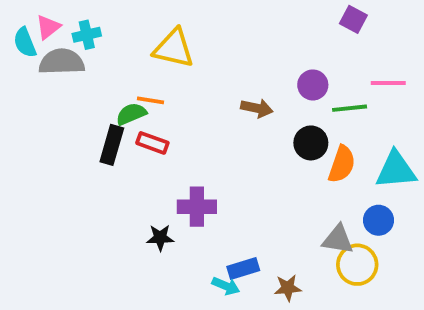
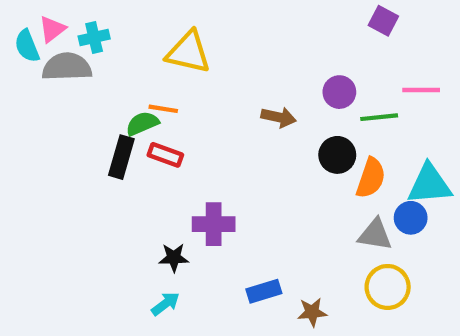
blue circle: (378, 220) -> (411, 218), moved
gray triangle: (338, 240) -> (375, 235), moved
cyan arrow: (226, 286) -> (165, 304), moved, turned -60

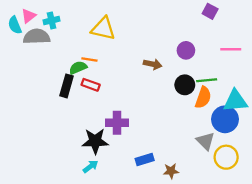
green line: (379, 117) -> (207, 80), moved
blue circle: (411, 218) -> (225, 119), size x1.5
gray triangle: (375, 235) -> (205, 141), moved, turned 36
black star: (174, 258) -> (95, 141), size x1.6
yellow circle: (388, 287) -> (226, 157), moved

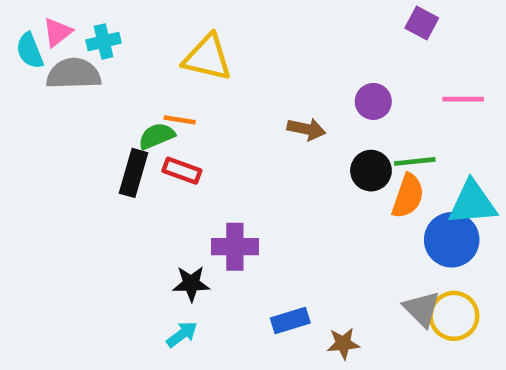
black star: (95, 141) -> (191, 284), size x0.7
gray triangle: (205, 141) -> (422, 309), moved

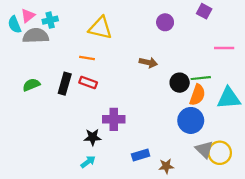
purple circle: (373, 101) -> (165, 22), moved
green semicircle: (157, 136) -> (31, 85), moved
blue circle: (452, 240) -> (191, 120), moved

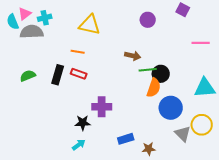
green line: (201, 78) -> (148, 70), moved
orange semicircle: (197, 95) -> (154, 88), moved
yellow circle: (220, 153) -> (202, 125), moved

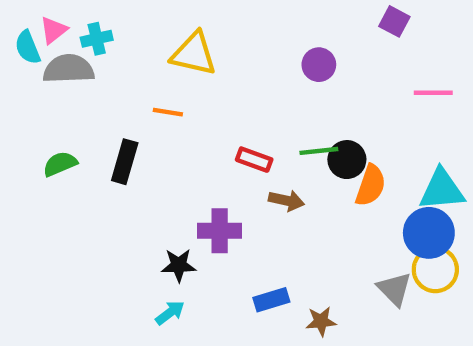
purple circle: (148, 20) -> (319, 65), moved
brown arrow: (133, 56) -> (286, 201), moved
red rectangle: (79, 74) -> (254, 160), moved
orange semicircle: (154, 88) -> (371, 185), moved
blue circle: (171, 108) -> (429, 233), moved

